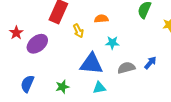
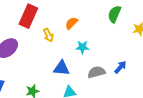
orange semicircle: (101, 19) -> (71, 23), turned -40
blue triangle: (91, 64) -> (61, 68), size x0.7

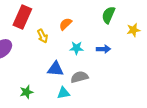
blue arrow: (120, 67) -> (103, 49), moved, turned 48
gray semicircle: (96, 72) -> (79, 77), moved

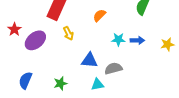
yellow star: (133, 30) -> (167, 44), moved
yellow arrow: (42, 36) -> (68, 33), moved
cyan star: (76, 48) -> (118, 39), moved

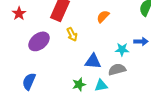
red star: (14, 29) -> (19, 13), moved
cyan star: (118, 39) -> (122, 49), moved
green star: (60, 83) -> (79, 84), moved

